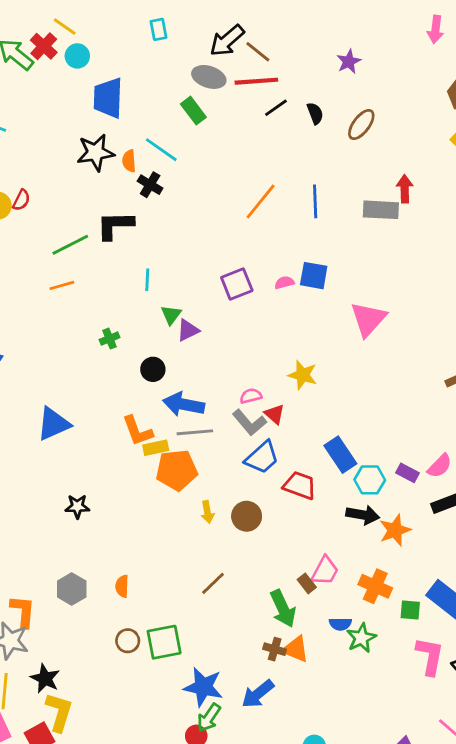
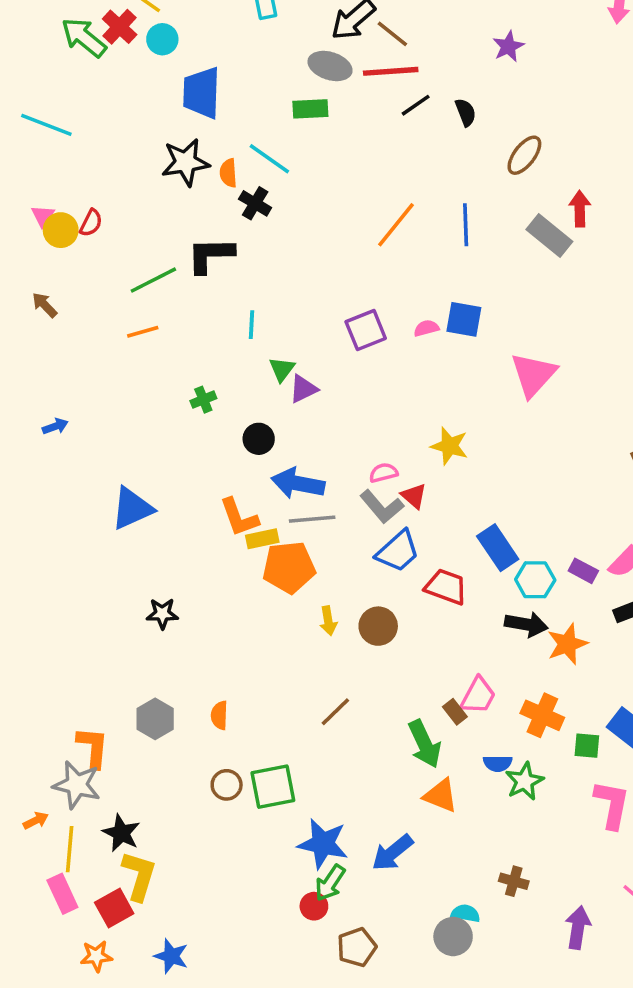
green rectangle: (193, 111) -> (310, 109), turned -56
brown ellipse: (361, 125) -> (524, 155), moved
gray rectangle: (381, 210) -> (549, 235), turned 36
brown cross: (275, 649) -> (514, 881), moved

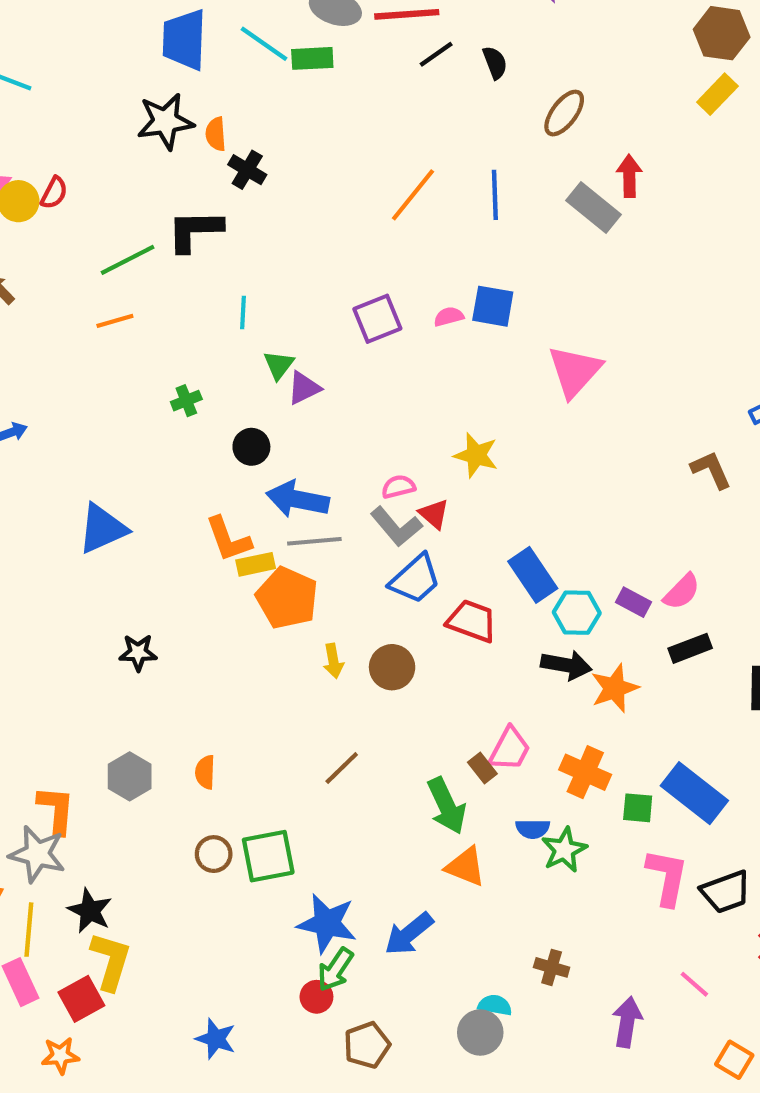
cyan line: (269, 159) -> (264, 44), moved
orange pentagon: (289, 567) -> (287, 598), turned 30
blue star: (171, 956) -> (216, 1039), moved

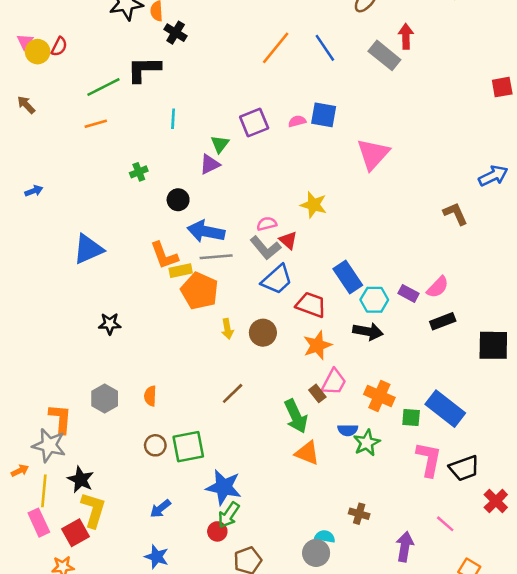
blue line: (495, 195) -> (325, 48), turned -32
green triangle: (279, 365) -> (220, 144), moved
orange star: (615, 688) -> (317, 345), moved
blue arrow: (409, 934) -> (160, 509), moved, size x0.7

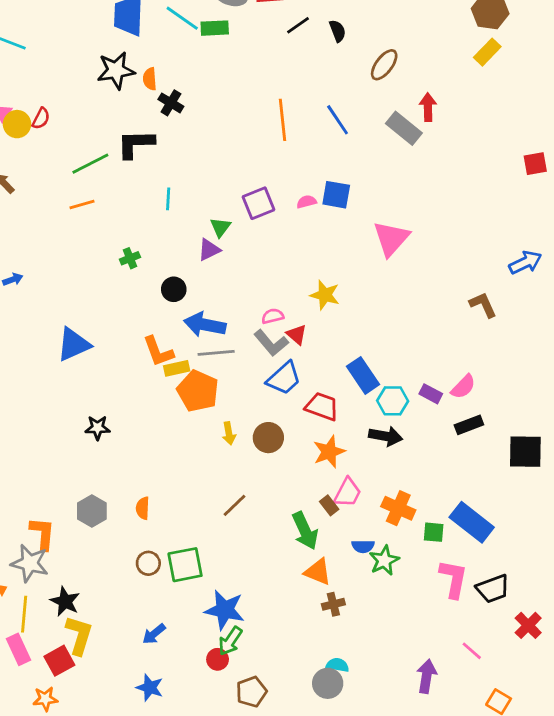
orange line: (276, 48) -> (282, 120), turned -45
brown cross: (359, 514) -> (333, 604), moved, turned -30

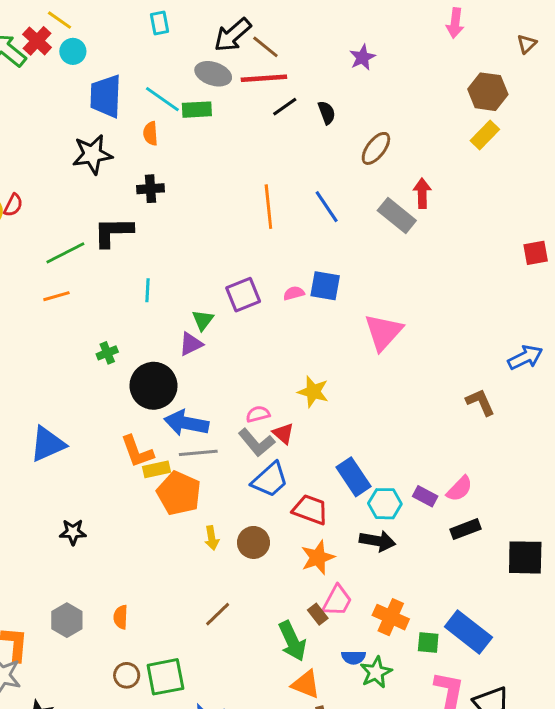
orange semicircle: (150, 79) -> (151, 133), moved
black cross: (171, 103) -> (151, 189), turned -35
black circle: (174, 289) -> (153, 386), size x1.8

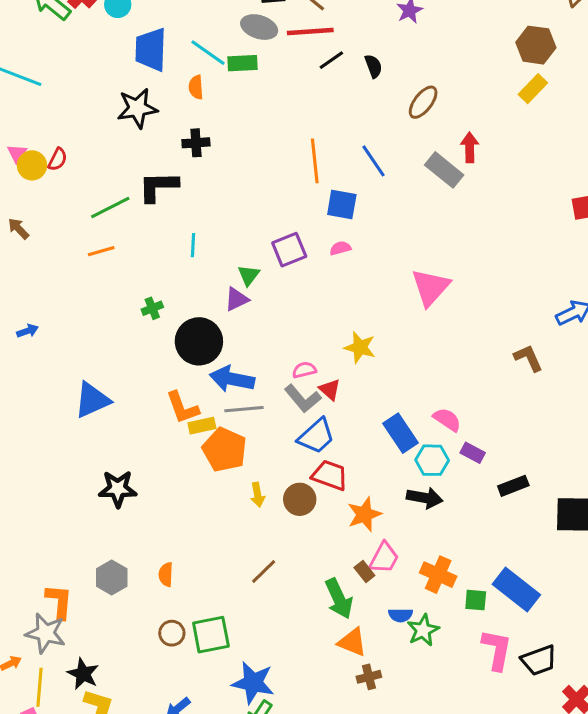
blue square: (325, 286) -> (342, 204), moved
pink semicircle: (459, 489) -> (447, 420), moved, turned -100
red trapezoid: (310, 510) -> (330, 475), moved
black star: (73, 532) -> (118, 489), size x1.4

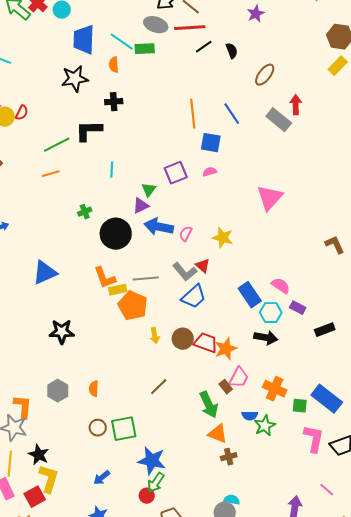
pink semicircle: (304, 370) -> (186, 234), moved, turned -49
blue arrow: (232, 379) -> (159, 227), moved
red trapezoid: (330, 475) -> (206, 343), moved

